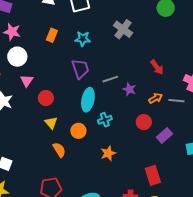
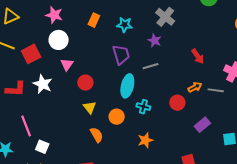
purple star: (129, 89) -> (155, 40), moved
cyan cross: (105, 120) -> (143, 107), turned 32
red circle: (144, 122) -> (177, 103), moved

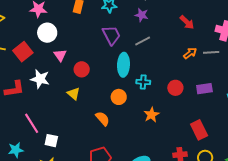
red circle: (177, 103) -> (175, 88), moved
yellow triangle: (90, 107) -> (74, 94), moved
purple rectangle: (202, 125) -> (204, 89), turned 42

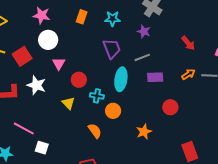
cyan cross: (143, 82) -> (97, 96), moved
purple rectangle: (204, 89) -> (155, 77), moved
pink line: (32, 123) -> (24, 129), turned -35

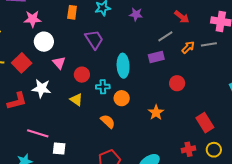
purple trapezoid: (112, 49) -> (94, 39), moved
gray line: (142, 57) -> (165, 36), moved

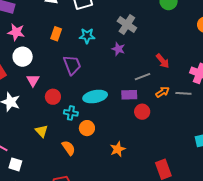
cyan ellipse: (123, 66) -> (95, 97), turned 70
red circle: (177, 83) -> (142, 112), moved
yellow triangle: (76, 100) -> (42, 131), moved

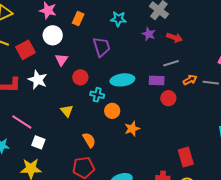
orange rectangle: (56, 34) -> (78, 19), moved
red arrow: (163, 61) -> (174, 37), moved, turned -35
orange semicircle: (69, 148) -> (89, 140), moved
orange star: (118, 149) -> (132, 129), moved

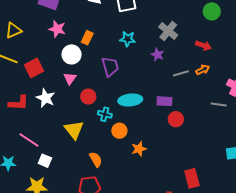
white circle: (53, 35) -> (72, 54), moved
red arrow: (174, 37) -> (203, 46), moved
gray line: (171, 63) -> (181, 73), moved
orange arrow: (190, 80) -> (203, 70), moved
yellow triangle: (67, 111) -> (74, 130), size x1.5

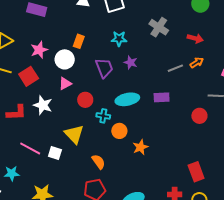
pink star: (57, 29) -> (39, 50), moved, turned -30
purple star: (158, 55) -> (131, 62), moved
pink triangle: (70, 78) -> (65, 84), turned 32
red circle: (176, 119) -> (199, 116), moved
white square: (45, 161) -> (55, 153), moved

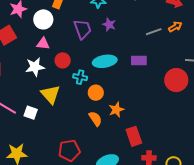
pink triangle: (65, 84) -> (43, 44), turned 32
white star: (43, 105) -> (35, 67), moved, turned -30
red circle: (199, 116) -> (176, 80), size x1.5
orange semicircle: (98, 162) -> (95, 119), moved
red rectangle: (196, 172) -> (134, 136), moved

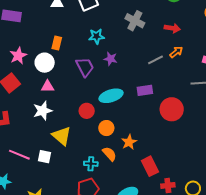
red circle: (63, 60) -> (87, 111), moved
cyan cross: (80, 77) -> (91, 164), moved
red circle: (176, 80) -> (172, 109), moved

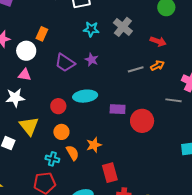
cyan star: (97, 36) -> (91, 29), moved
purple trapezoid: (85, 67) -> (65, 63), turned 140
purple rectangle: (145, 90) -> (118, 109), moved
orange circle: (106, 128) -> (61, 132), moved

